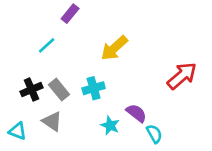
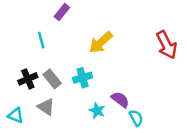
cyan line: (47, 45) -> (41, 40), turned -63
red arrow: (182, 76) -> (166, 45), moved, turned 104

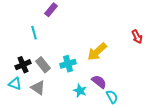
yellow arrow: (101, 42) -> (97, 52), moved
red arrow: (166, 45) -> (137, 37), size x0.6
cyan triangle: (16, 115) -> (15, 84), moved

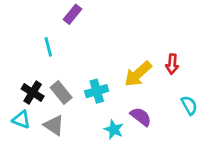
red arrow: (137, 37) -> (172, 64), moved, turned 32
black cross: (23, 65) -> (33, 93), turned -35
cyan semicircle: (112, 97) -> (189, 105), moved

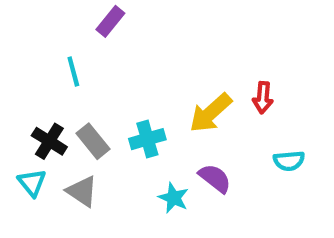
cyan semicircle: (189, 105) -> (289, 161), turned 114
cyan triangle: (21, 120) -> (32, 183), turned 30

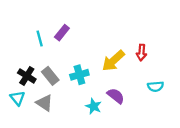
purple rectangle: (110, 21) -> (62, 33), moved

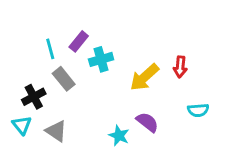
cyan cross: (79, 75) -> (101, 59), moved
black cross: (27, 76) -> (34, 97), turned 30
gray rectangle: (50, 76) -> (64, 79), moved

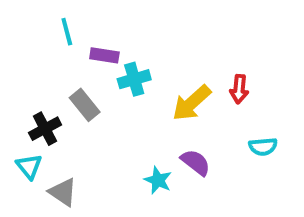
purple rectangle: (79, 41) -> (104, 55), turned 60
cyan line: (50, 49) -> (67, 32), moved
gray triangle: (56, 131) -> (63, 192), moved

